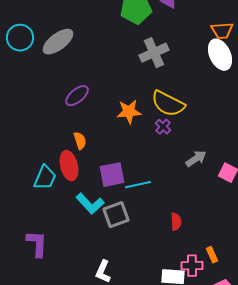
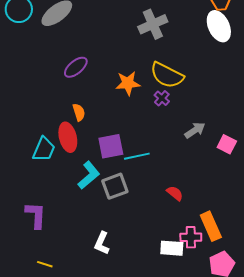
cyan L-shape: (90, 204) -> (89, 175), turned -88
red semicircle: (176, 222) -> (175, 193), turned -48
orange rectangle: (212, 255) -> (211, 226), size x1.8

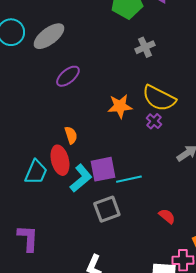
gray cross: (153, 24) -> (145, 47), size x0.7
purple ellipse: (76, 67) -> (68, 76), moved
cyan L-shape: (89, 175) -> (81, 178), moved

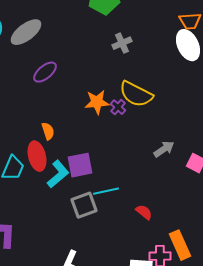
purple cross: (154, 121) -> (118, 107), moved
cyan line: (129, 179) -> (106, 191), moved

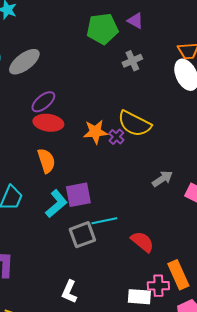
gray cross: (122, 43) -> (132, 61), moved
orange semicircle: (48, 131) -> (46, 161), size x1.4
red ellipse: (37, 156) -> (48, 123), moved, turned -68
red semicircle: (144, 212) -> (142, 242), size x1.4

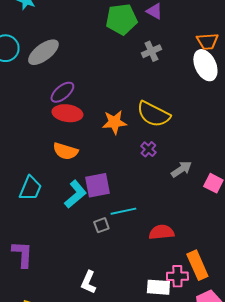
purple cross: (116, 137) -> (148, 149), moved
orange semicircle: (46, 161) -> (65, 151), turned 125
gray square: (82, 235) -> (101, 225), size x0.6
red semicircle: (142, 242) -> (161, 232), turned -45

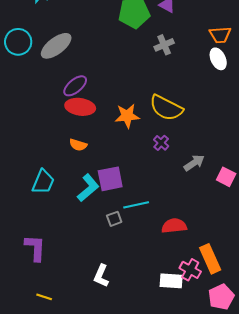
white ellipse: (205, 65) -> (218, 59), size x0.7
orange semicircle: (65, 151) -> (78, 145), size x0.7
pink cross: (177, 276) -> (190, 270), turned 30

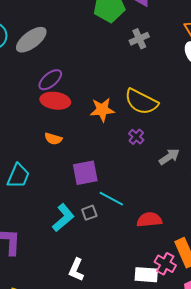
cyan L-shape: (88, 188) -> (63, 218), moved
cyan line: (136, 205) -> (111, 199), turned 40

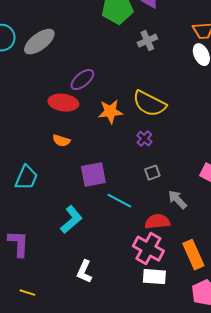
purple ellipse: (50, 80) -> (82, 80), moved
gray arrow: (169, 157) -> (177, 200), moved, turned -100
gray square: (89, 213) -> (152, 173), moved
pink cross: (165, 264) -> (148, 249), moved, size x1.4

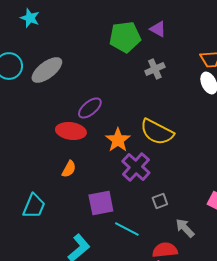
orange star: (110, 112) -> (118, 140), turned -30
purple cross: (144, 139) -> (136, 167), moved, size x1.8
orange semicircle: (61, 141) -> (69, 169), turned -78

